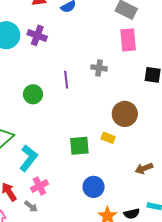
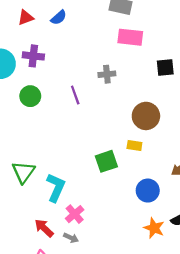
pink rectangle: (128, 40) -> (130, 37), turned -65
green circle: (33, 94) -> (30, 96), moved
blue circle: (94, 187) -> (148, 191), moved

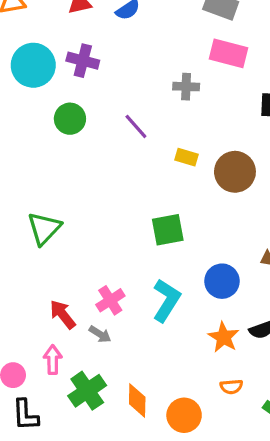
gray cross: (107, 74) -> (186, 87), moved
purple line: (75, 95) -> (136, 126), turned -30
yellow rectangle: (134, 145) -> (186, 157), moved
cyan L-shape: (56, 188) -> (166, 300), moved

